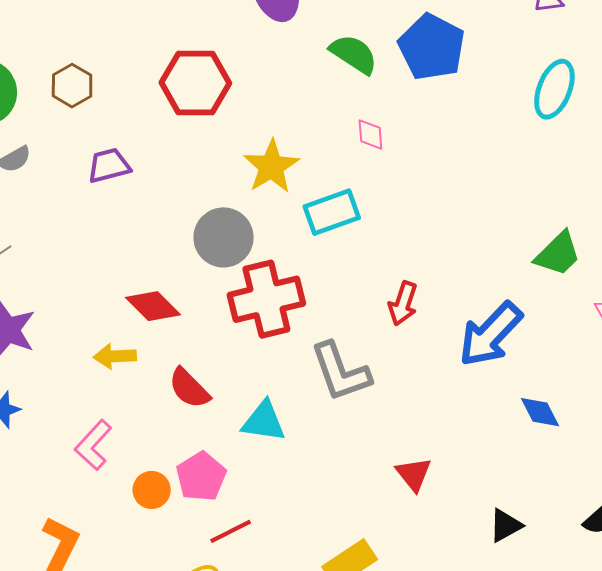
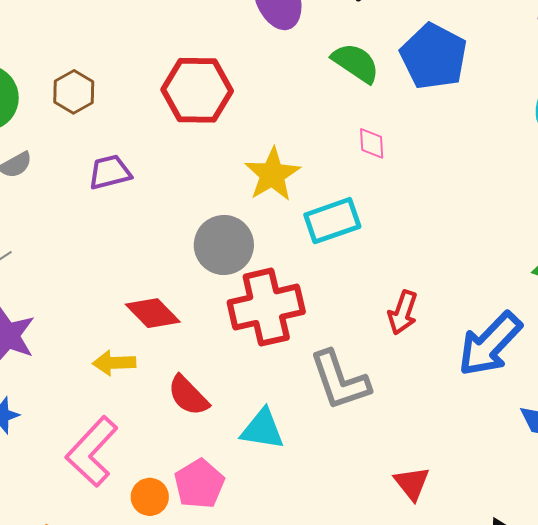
pink L-shape: (93, 445) -> (92, 451), size x1.4

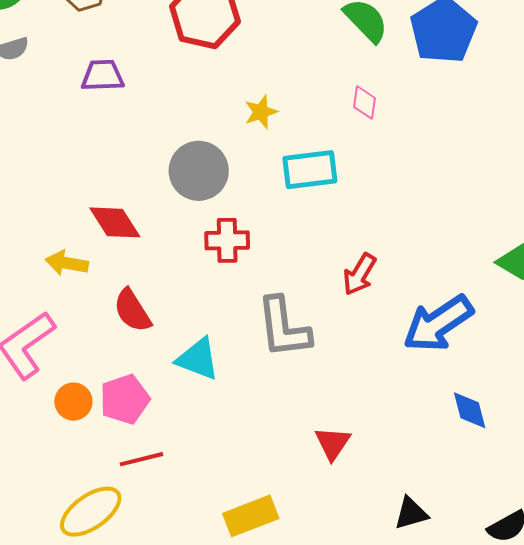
yellow star: (272, 174) -> (261, 112), size x0.6
red cross: (266, 307) -> (227, 240), size x0.6

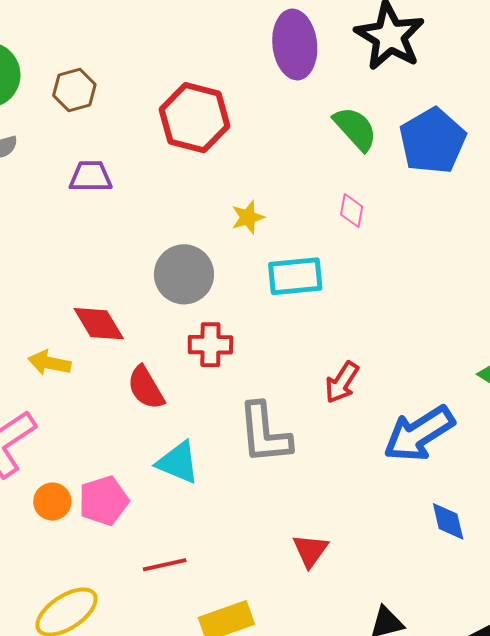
red semicircle: (132, 311) -> (146, 388), moved
red line: (142, 459) -> (165, 565), moved

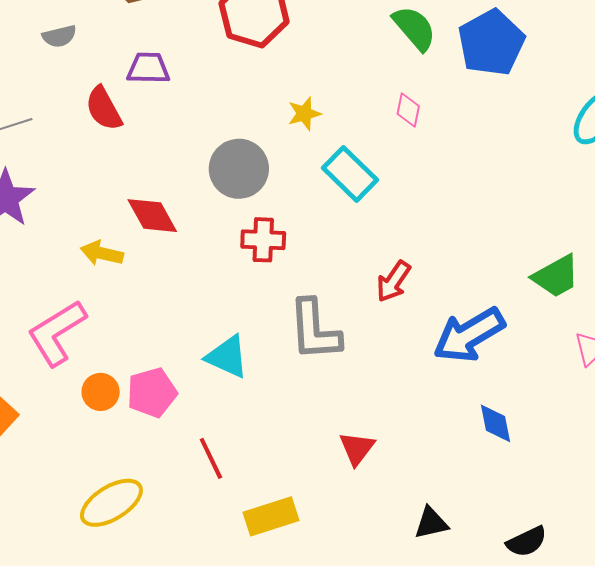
cyan rectangle: (295, 276) -> (350, 174), turned 48
red semicircle: (146, 388) -> (104, 109), moved
red line: (165, 565) -> (211, 458), turned 75

